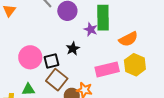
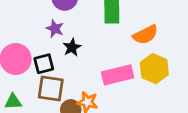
purple star: (91, 29) -> (55, 29), moved
brown square: (57, 80) -> (51, 89), turned -30

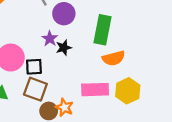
orange semicircle: (145, 35) -> (114, 58), moved
black star: (72, 47) -> (64, 48), moved

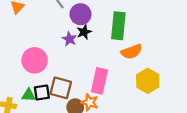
black star: (64, 48) -> (84, 32), moved
black square: (34, 67) -> (42, 93), moved
pink rectangle: (95, 90) -> (99, 81), moved, turned -70

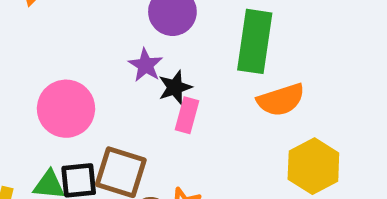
black star: (84, 32) -> (175, 87), moved
pink rectangle: (99, 81) -> (187, 115), moved, size x0.6

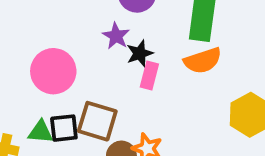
orange semicircle: (281, 100) -> (203, 61), moved

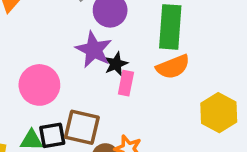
purple star: (116, 36) -> (94, 50), size x1.5

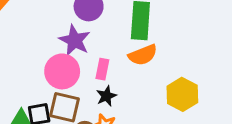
black star: (116, 64) -> (106, 96), moved
pink circle: (39, 85) -> (62, 71), moved

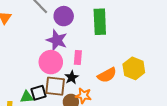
orange semicircle: (143, 55) -> (107, 75), moved
black star: (106, 96) -> (72, 77), moved

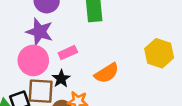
pink rectangle: (78, 57) -> (68, 53), turned 64
yellow hexagon: (134, 68) -> (159, 53), moved

